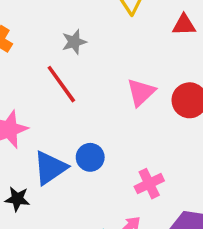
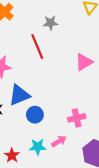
blue circle: (90, 157) -> (35, 115), moved

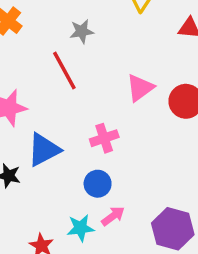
blue circle: (35, 115) -> (98, 184), moved
pink cross: (77, 118) -> (104, 138), moved

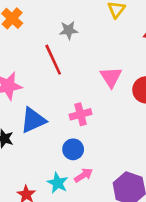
pink triangle: (140, 88) -> (111, 77), turned -30
cyan star: (81, 228) -> (58, 183), turned 30

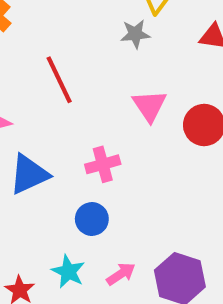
gray star: (69, 30) -> (135, 34), moved
pink arrow: (83, 175) -> (121, 274), moved

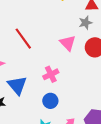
gray star: (135, 34) -> (85, 23), moved
blue triangle: (29, 174) -> (17, 85), turned -35

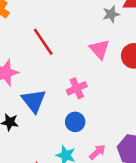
gray star: (85, 23) -> (111, 14), moved

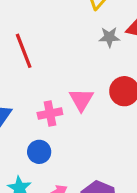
pink triangle: (99, 49) -> (81, 100), moved

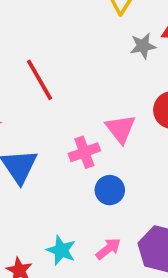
blue circle: (39, 152) -> (110, 190), moved

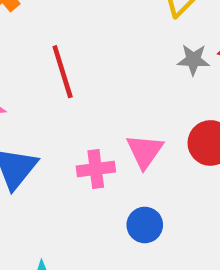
blue circle: (110, 190) -> (145, 225), moved

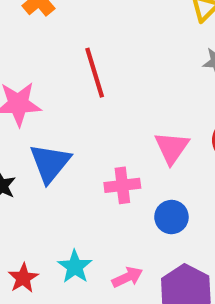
pink cross: (96, 169) -> (122, 185), moved

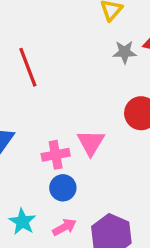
pink triangle: (172, 148) -> (91, 143), moved
blue circle: (171, 217) -> (63, 188), moved

